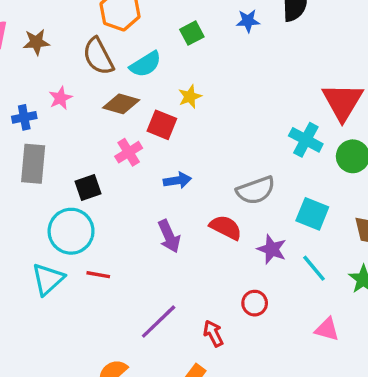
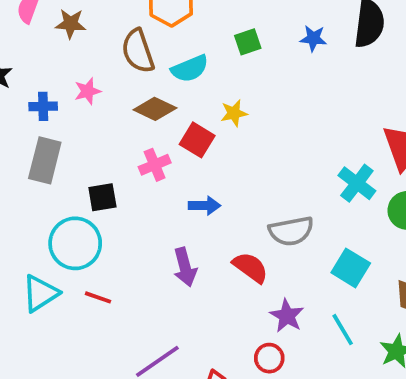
purple star: (272, 249) -> (287, 316), moved

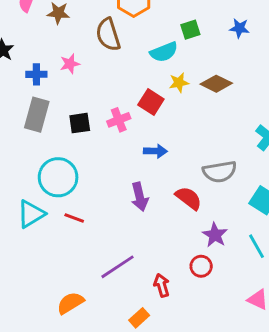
cyan semicircle: (190, 69) -> (164, 52), moved
brown diamond: (155, 109) -> (216, 84), moved
black square: (102, 197) -> (80, 123), moved

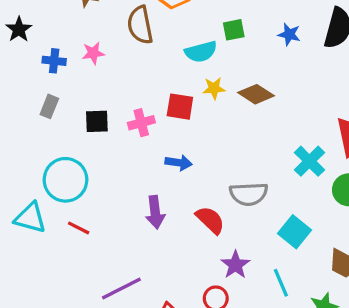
red square: (151, 102) -> (180, 107), turned -30
gray rectangle: (37, 115) -> (49, 106), size x0.6
cyan triangle: (31, 214) -> (30, 218), turned 40

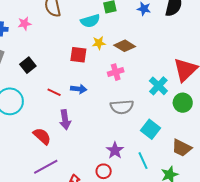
black square: (97, 121) -> (28, 65), turned -35
pink cross: (141, 123) -> (116, 72), moved
red semicircle: (210, 220) -> (42, 136), moved
red line: (79, 228) -> (54, 92), moved

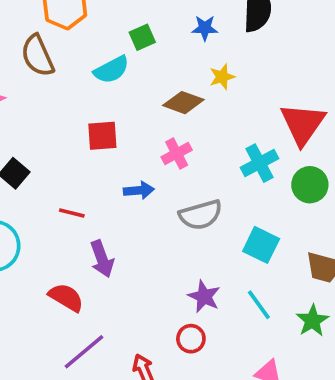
yellow star: (99, 43) -> (222, 77), moved
cyan cross: (158, 86) -> (260, 163), turned 30
blue arrow: (79, 89) -> (139, 190), moved

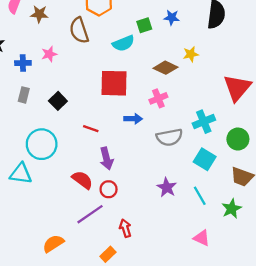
blue star: (205, 28) -> (172, 18), moved
red square: (102, 136) -> (114, 83), size x1.5
cyan cross: (260, 163) -> (204, 122), moved
green circle: (310, 185) -> (238, 139), moved
red circle: (191, 339) -> (109, 189), moved

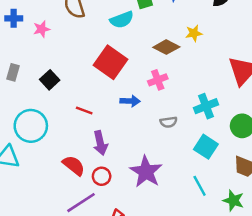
blue cross: (23, 63) -> (14, 18), moved
red square: (114, 83) -> (110, 62), turned 32
gray semicircle: (169, 137) -> (169, 122), size x0.6
purple star: (167, 187) -> (146, 172), moved, size x1.5
green star: (232, 209) -> (233, 201), turned -30

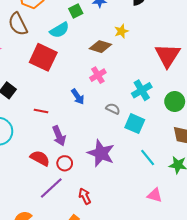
red square: (110, 62) -> (43, 57), moved
blue arrow: (130, 101) -> (78, 97), turned 63
gray semicircle: (169, 122) -> (113, 109), turned -136
cyan square: (206, 147) -> (135, 124), moved

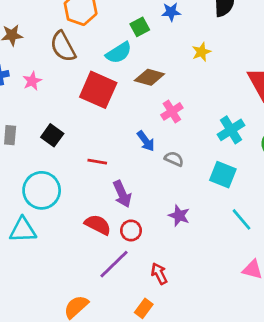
brown diamond: (100, 47) -> (149, 77), moved
gray semicircle: (113, 109) -> (174, 159), moved
purple star: (101, 153) -> (179, 216), size x0.6

